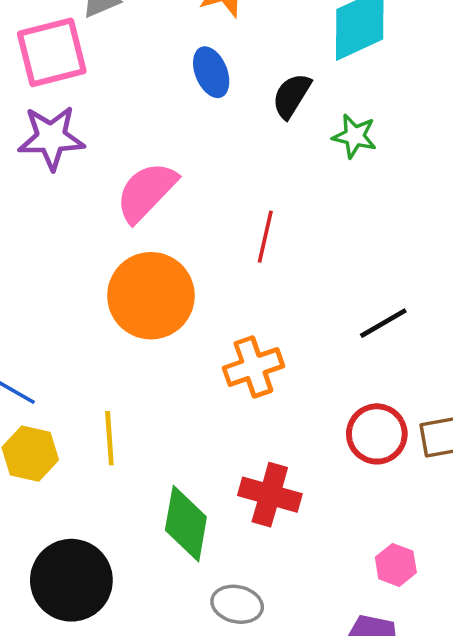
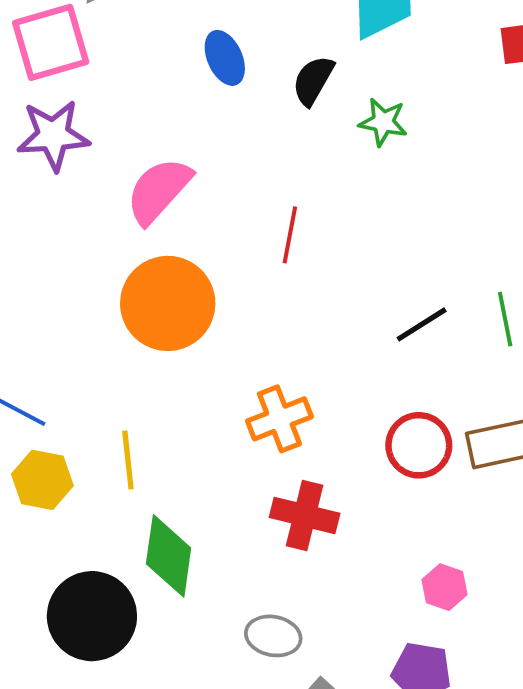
orange cross: (253, 367) -> (279, 419), moved
green diamond: (186, 524) -> (169, 556), moved

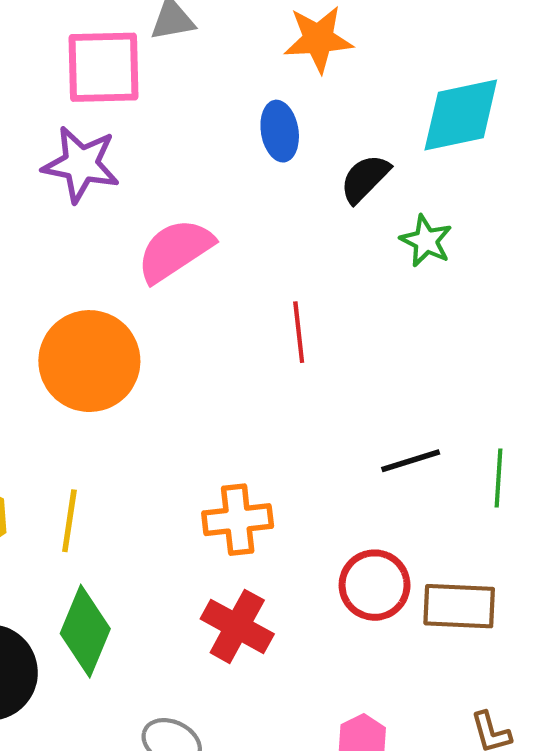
red line: (290, 235) -> (299, 332), turned -32
orange circle: (168, 303) -> (89, 361), moved

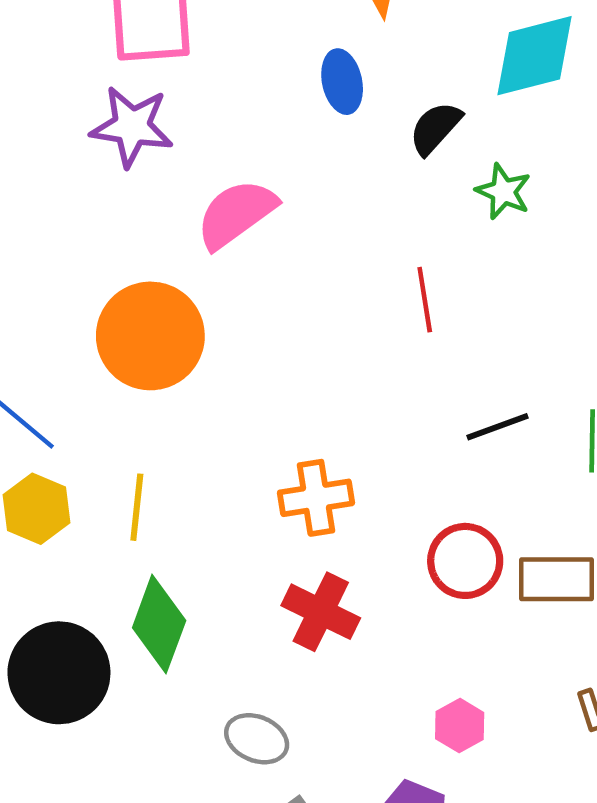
red line: (299, 332) -> (425, 300), moved

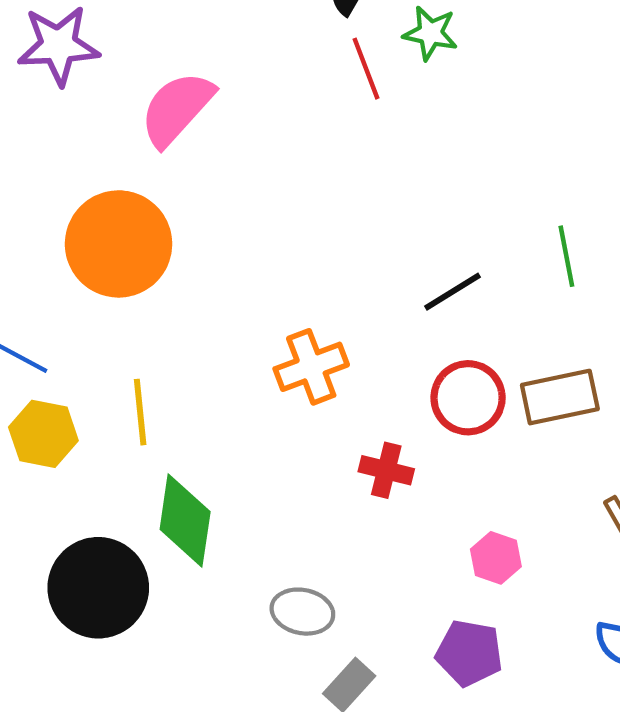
red line: (425, 300) -> (366, 69), moved
black line: (498, 427) -> (452, 292), moved
red cross: (321, 612) -> (386, 470), moved, size x0.7

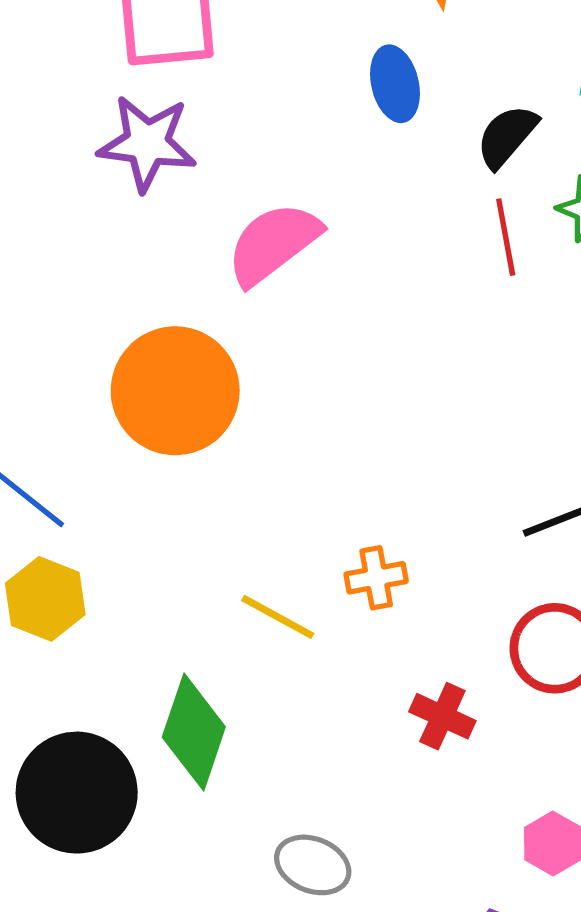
orange cross: (311, 367) -> (376, 578), size x0.7
yellow line: (140, 412) -> (278, 617), moved, turned -66

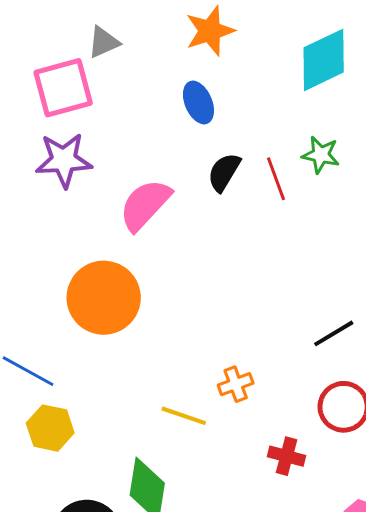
black semicircle: (507, 136) -> (224, 172), moved

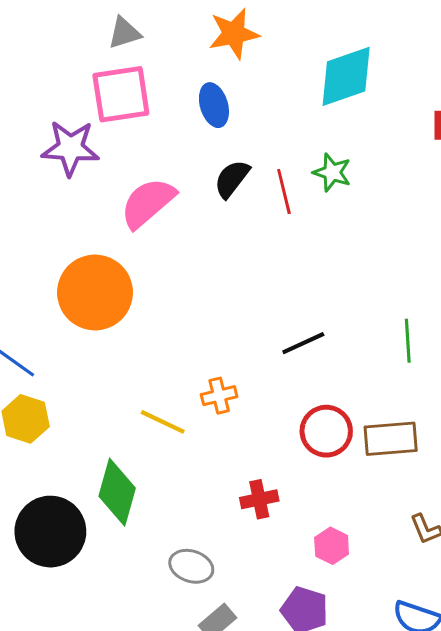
pink square: (63, 88) -> (121, 94), moved
black line: (334, 333) -> (303, 343), moved
red cross: (287, 456) -> (259, 499), moved, turned -33

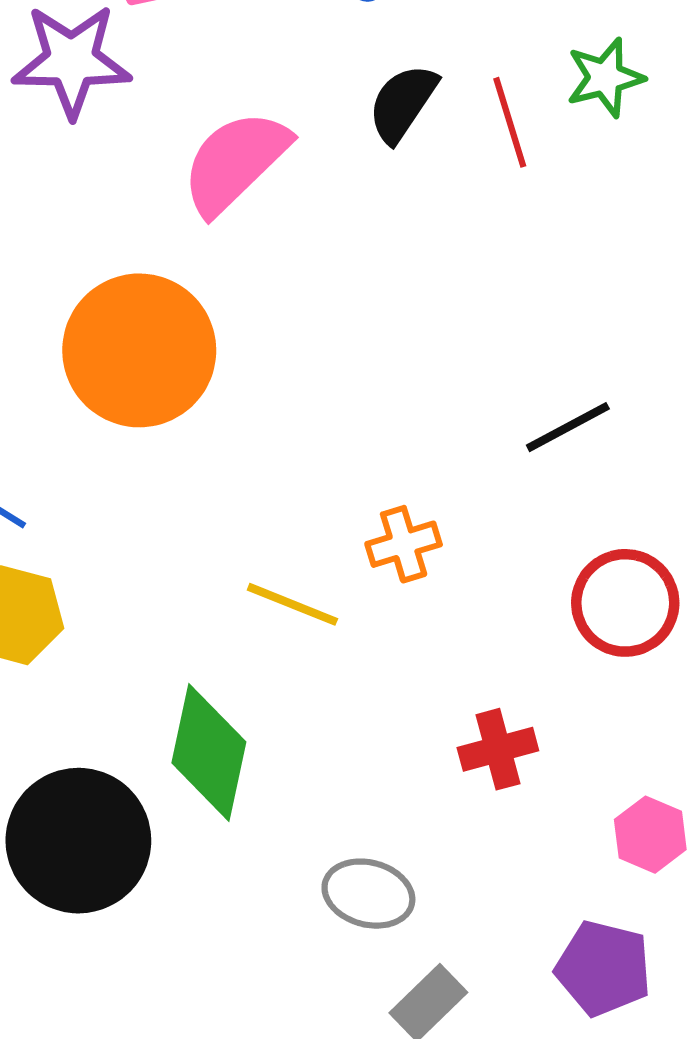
green star: (332, 172) -> (605, 78), turned -30

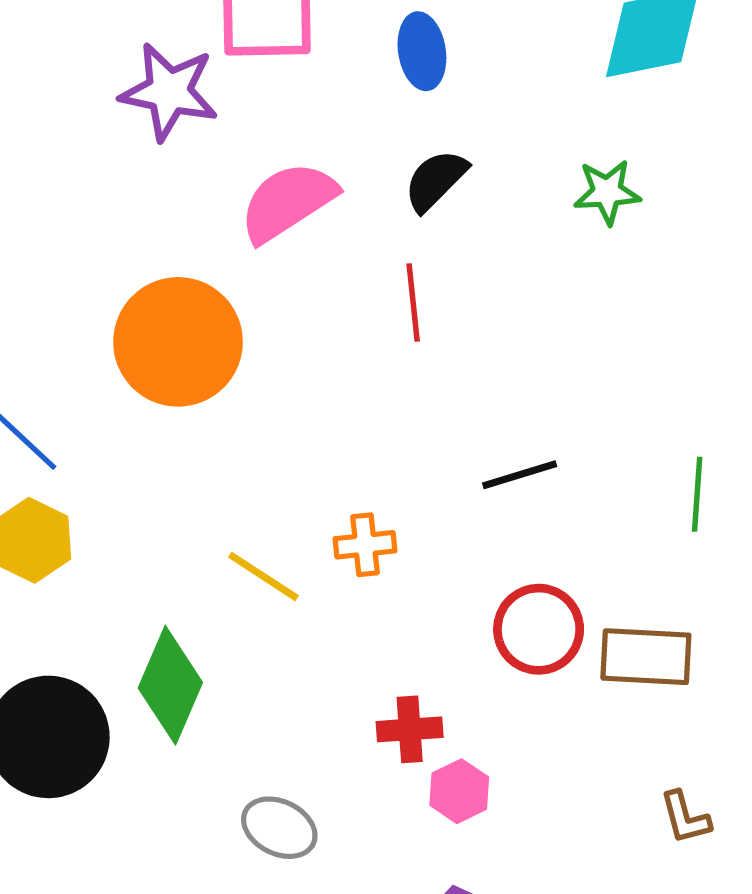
red line: (510, 122) -> (413, 303), moved
pink hexagon: (650, 835) -> (459, 791), moved

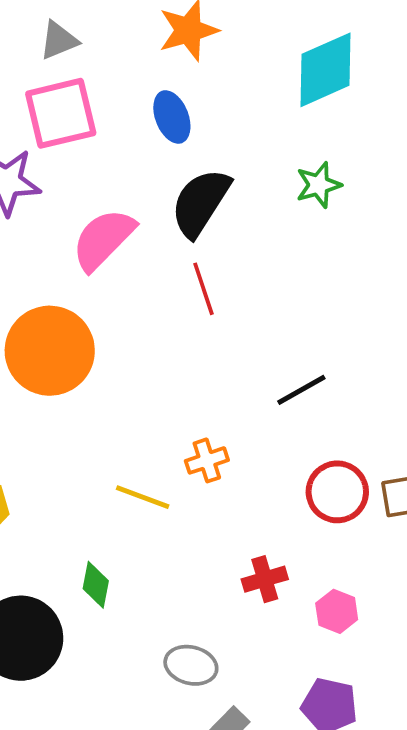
black semicircle: (436, 180) -> (200, 203), size x1.5
green diamond: (170, 685) -> (96, 585), size x0.6
pink hexagon: (459, 791) -> (337, 611), moved

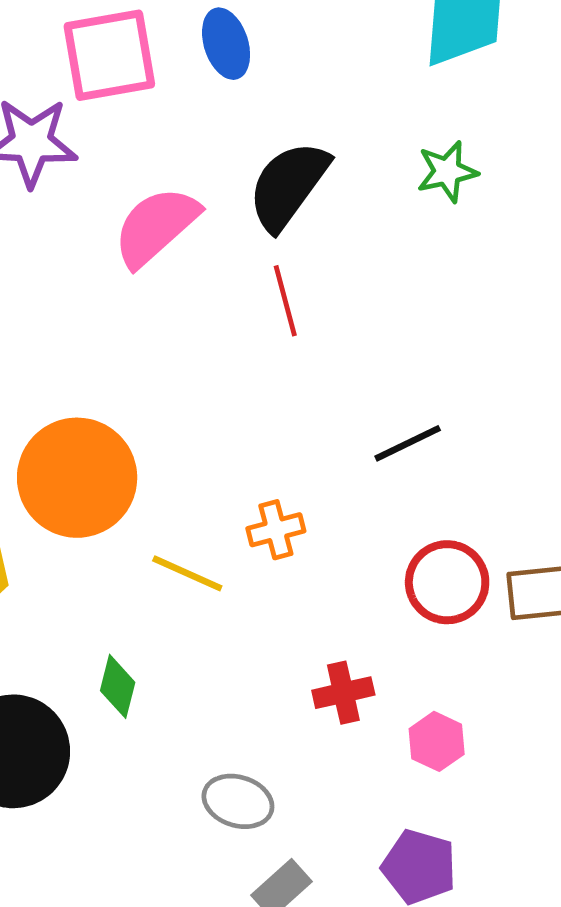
blue ellipse: (172, 117) -> (226, 44), moved
orange circle: (50, 351) -> (77, 478), moved

